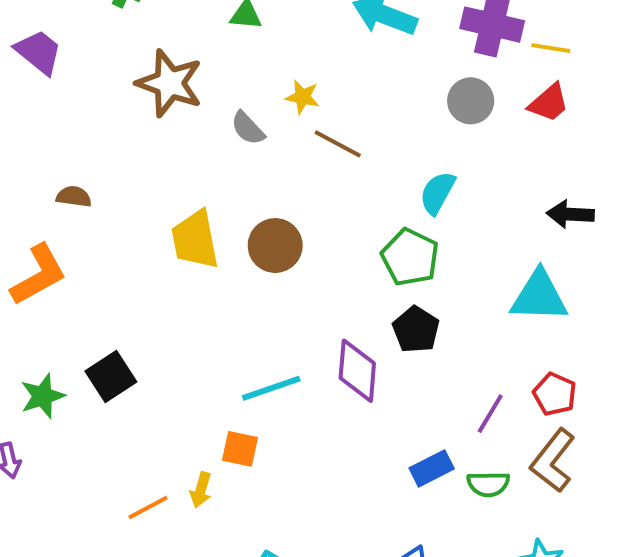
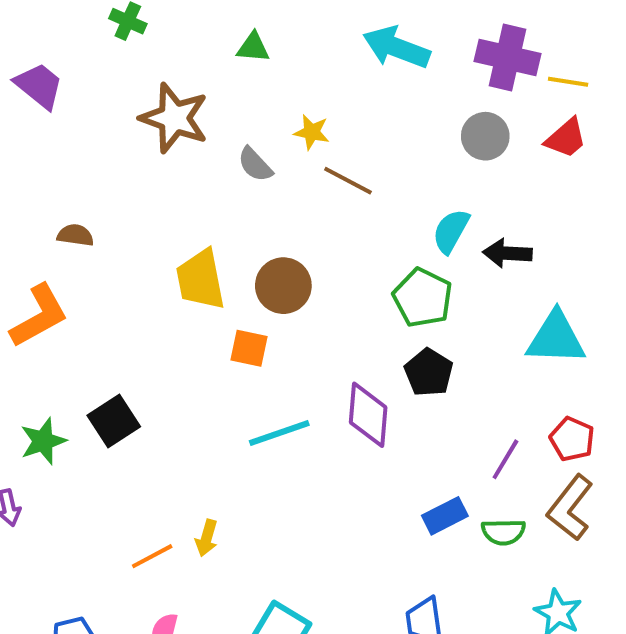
black arrow: (570, 214) -> (507, 253), moved
orange square: (240, 449) -> (249, 348), moved

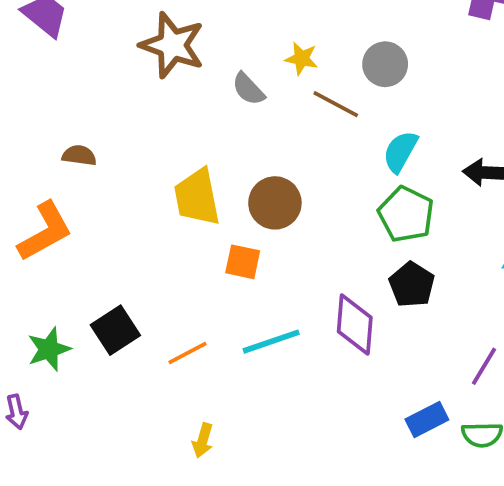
gray circle: (485, 136) -> (385, 64), moved
cyan semicircle: (451, 231) -> (400, 152), moved
orange line: (152, 556) -> (188, 353), moved

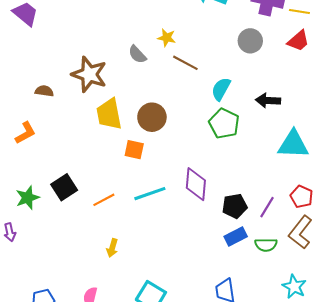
brown star: (172, 45) -> (89, 74), moved
gray circle: (385, 64) -> (250, 41), moved
orange L-shape: (45, 231) -> (25, 133), size x0.7
black pentagon: (412, 285) -> (235, 206), moved, turned 30

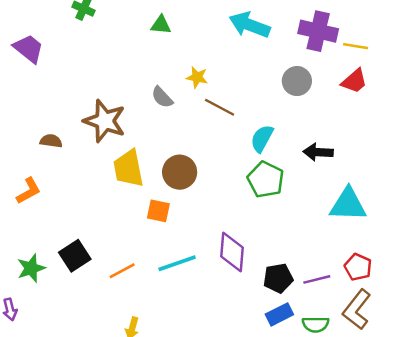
purple line: (267, 207) -> (317, 279), turned 45

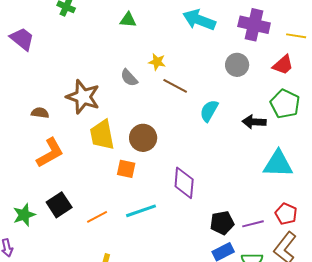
yellow line: (356, 46) -> (296, 36), moved
green pentagon: (266, 180) -> (285, 104), moved
orange L-shape: (29, 191) -> (50, 153), moved, size x1.4
purple diamond: (232, 252) -> (184, 183), moved

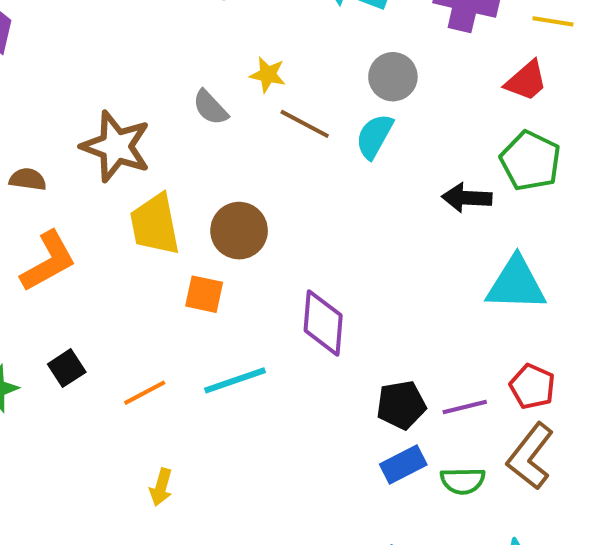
gray circle: (237, 65) -> (393, 77), moved
cyan semicircle: (209, 111) -> (374, 136), moved
black square: (59, 205) -> (67, 368), size x0.7

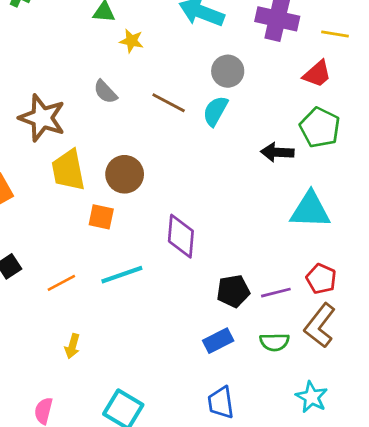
yellow star: (268, 75) -> (131, 41), moved
blue rectangle: (403, 464) -> (218, 341), moved

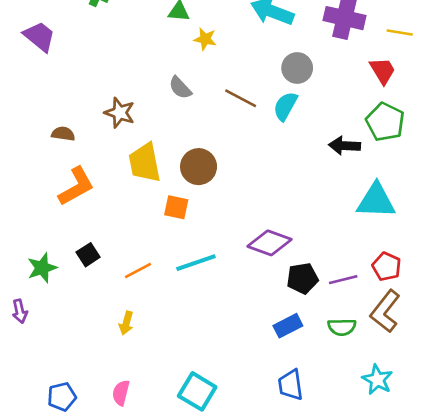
red trapezoid: (317, 74) -> (383, 71), turned -80
brown star: (42, 118) -> (120, 113), size x0.7
purple diamond: (181, 236) -> (270, 243), moved, turned -75
yellow arrow: (72, 346) -> (126, 323), moved

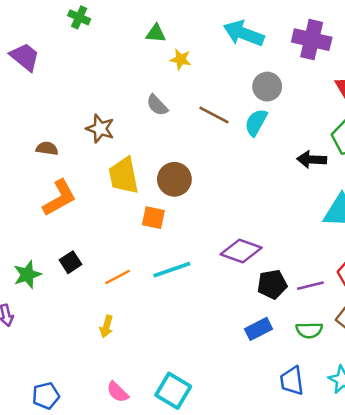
blue trapezoid: (291, 385) -> (292, 381), moved
pink semicircle: (121, 393) -> (118, 392), moved, turned -60

